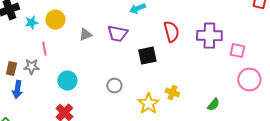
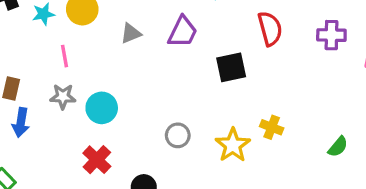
purple trapezoid: (117, 34) -> (183, 32), turned -75
purple cross: (209, 36) -> (331, 35), size x0.7
gray star: (31, 67) -> (63, 97), moved
gray circle: (114, 86) -> (178, 135), moved

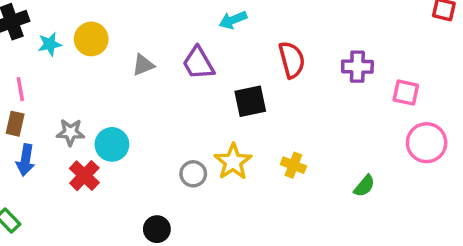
purple trapezoid: (183, 32) -> (198, 63), turned 124
pink line: (64, 56) -> (20, 89), moved
yellow star: (233, 145) -> (233, 162), moved
red cross: (97, 160) -> (84, 176), moved

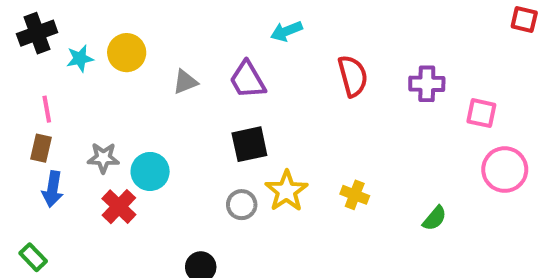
black square: (250, 101) -> (249, 144), moved

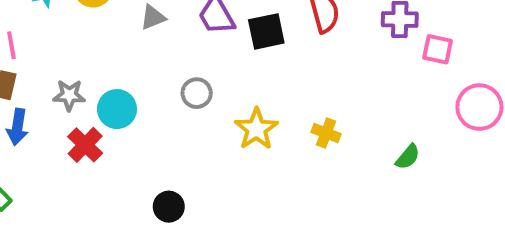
pink square: (481, 113) -> (438, 49), moved
black square: (249, 144) -> (266, 31), moved
gray circle: (242, 205) -> (197, 93), moved

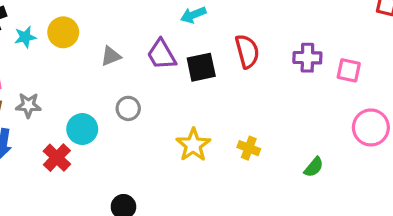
pink square: (438, 49) -> (349, 70), moved
gray circle: (197, 93) -> (128, 108), moved
gray star: (69, 95) -> (28, 105), moved

